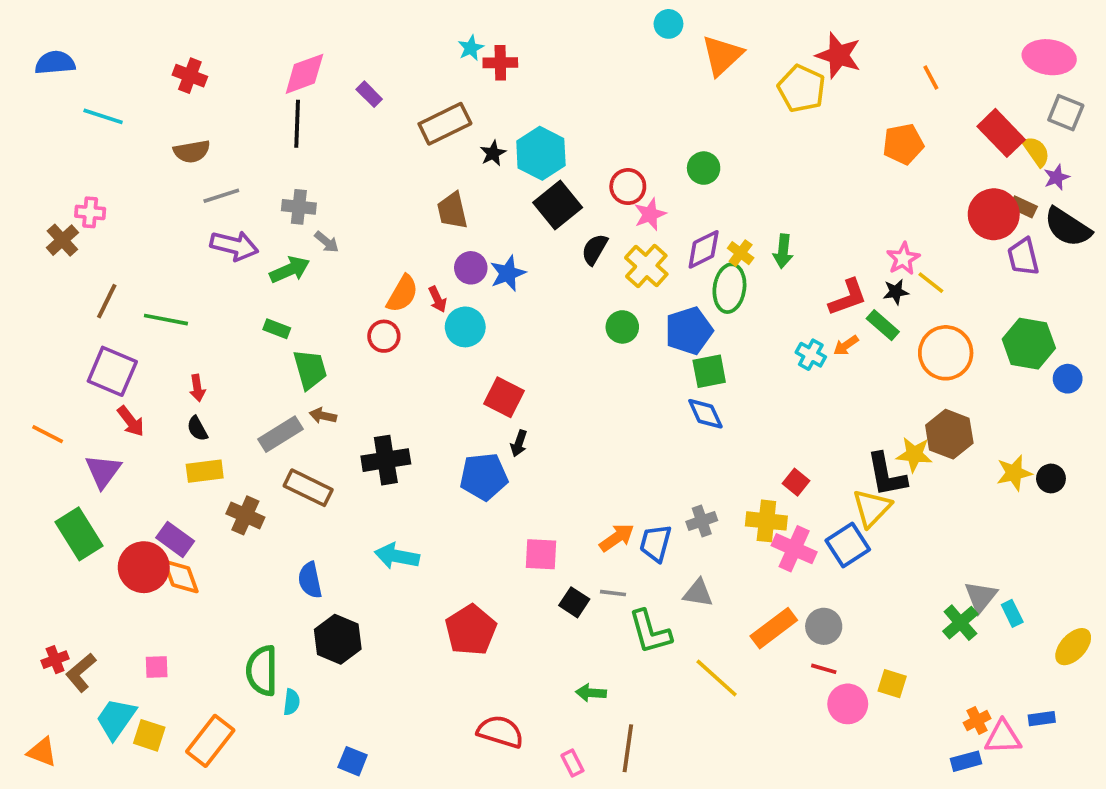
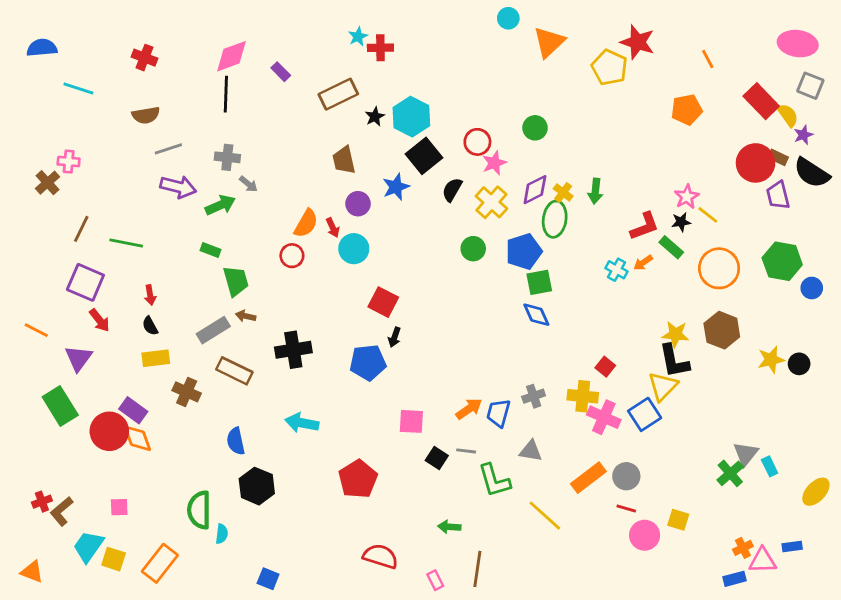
blue star: (508, 273) -> (396, 187), moved
yellow star: (914, 454) -> (675, 334), moved

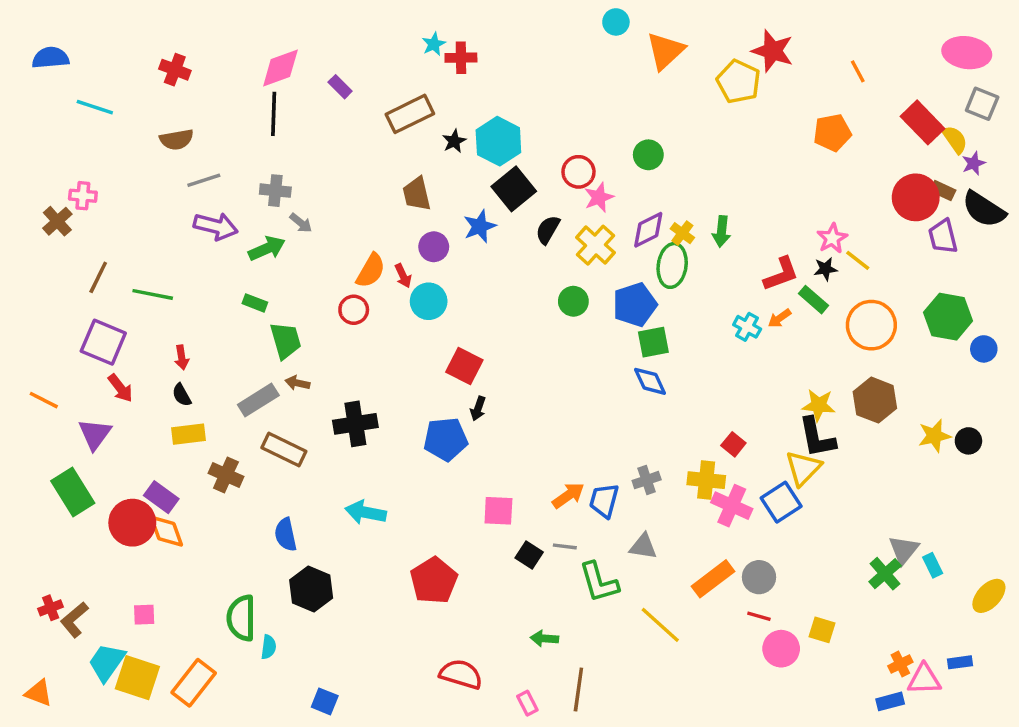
yellow square: (114, 559) -> (137, 678), size x1.5

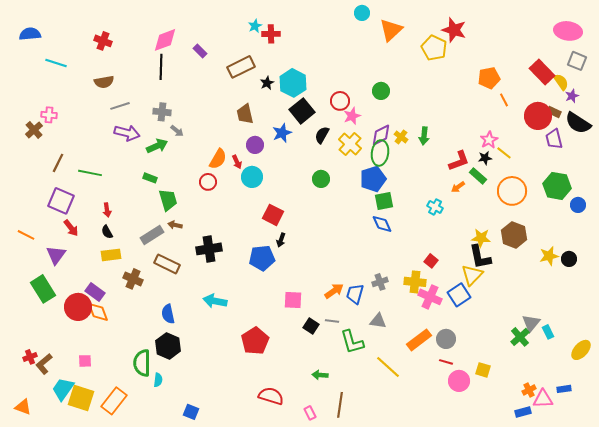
orange line: (858, 71) -> (504, 100), moved
green ellipse: (672, 265) -> (380, 153), moved
green circle: (573, 301) -> (321, 179), moved
cyan cross: (747, 327) -> (435, 207), moved
black hexagon: (311, 589) -> (168, 346), moved

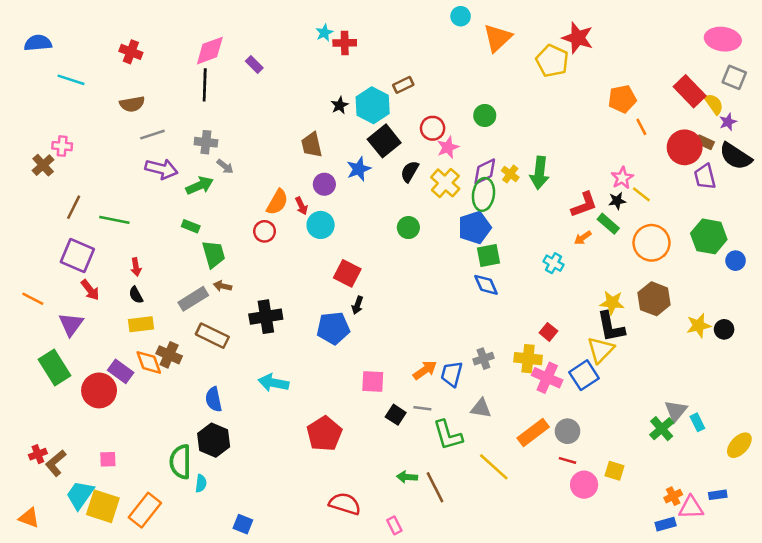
brown rectangle: (241, 67) -> (403, 85), moved, size x0.6
green arrow: (424, 136) -> (539, 173), size x1.4
orange diamond: (98, 312) -> (149, 362), moved
brown line: (340, 405) -> (435, 487), moved, turned -35

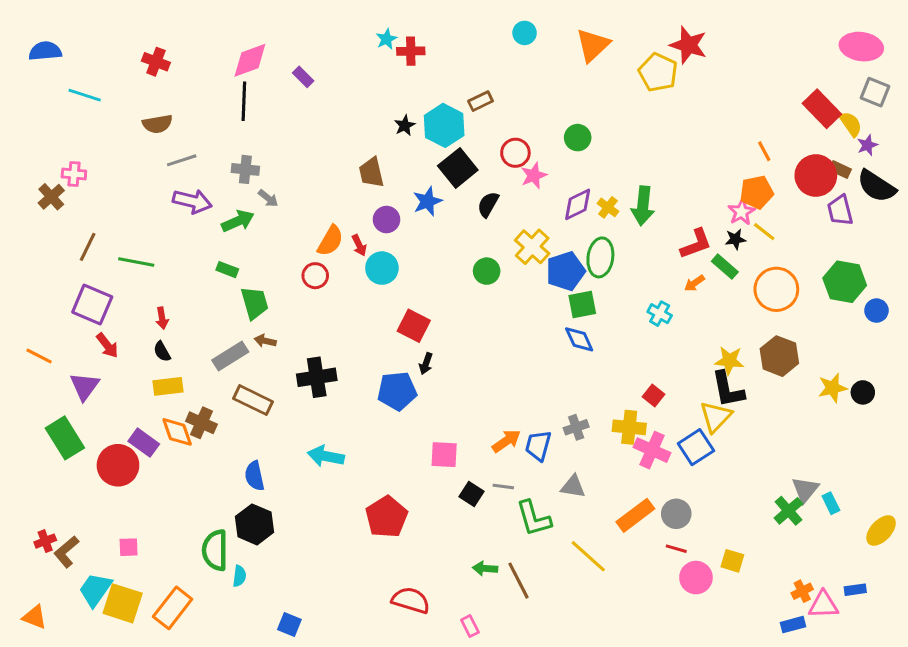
cyan circle: (461, 16) -> (525, 33), moved
orange pentagon: (622, 99) -> (757, 192), moved
yellow cross: (445, 183) -> (532, 247), moved
green ellipse: (483, 194) -> (600, 257), moved

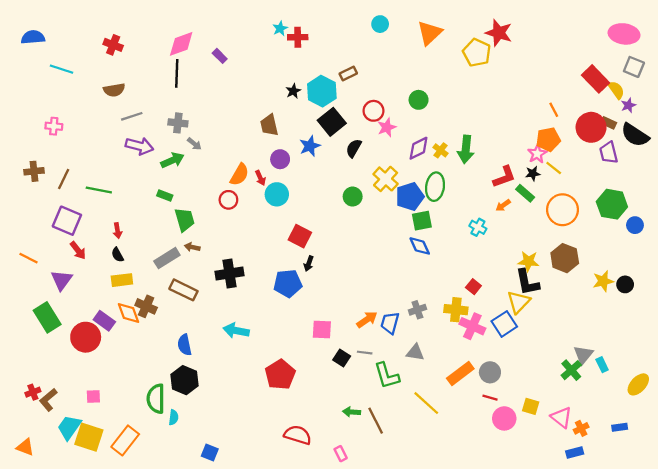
brown cross: (51, 197) -> (34, 171), moved, turned 36
pink triangle: (823, 605) -> (561, 417), moved, turned 40

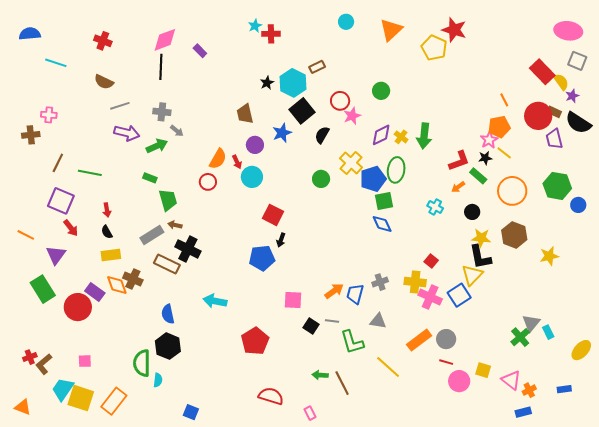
brown semicircle: (114, 90) -> (104, 82), turned 36
brown cross: (34, 171) -> (31, 135), moved
black cross: (230, 273) -> (188, 249), moved, turned 35
black circle: (625, 284) -> (472, 212), moved

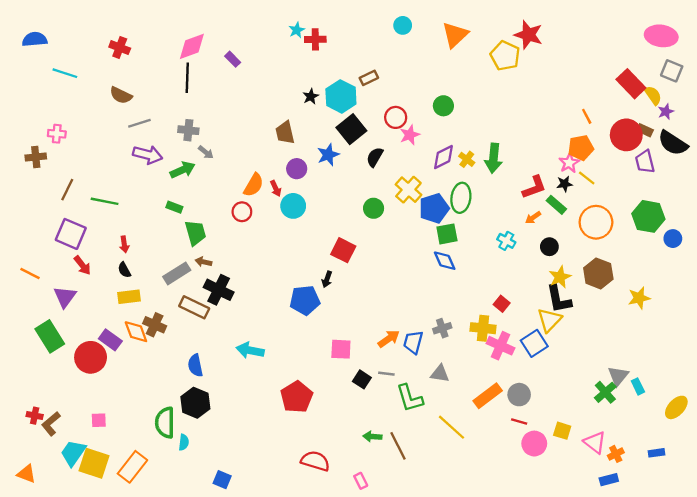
red square: (273, 215) -> (343, 250), moved
yellow star: (481, 238) -> (560, 277), turned -30
red cross: (30, 357) -> (35, 416), turned 32

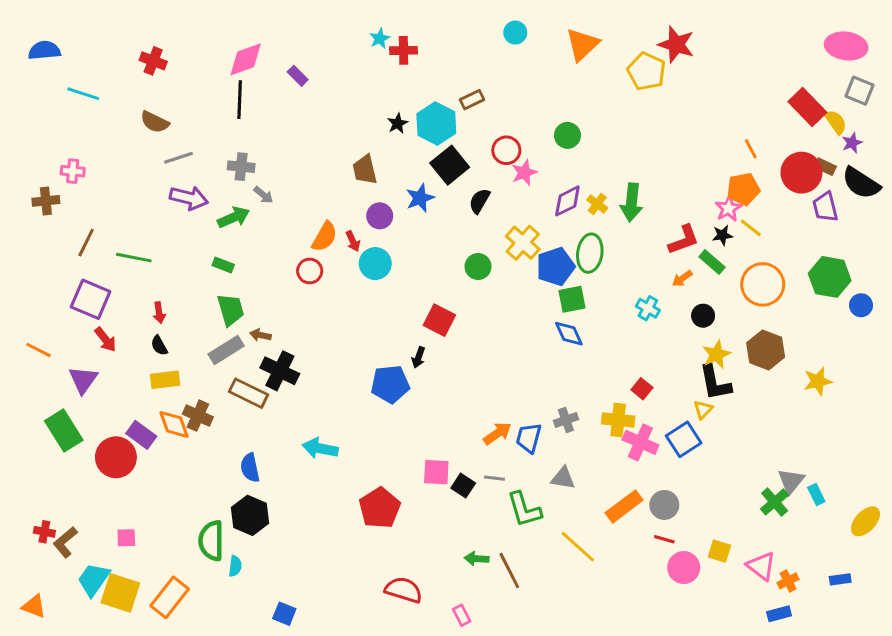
green trapezoid: (195, 233) -> (231, 310), moved
yellow triangle: (549, 320) -> (703, 410), size x0.6
pink square: (341, 349) -> (436, 472), moved

